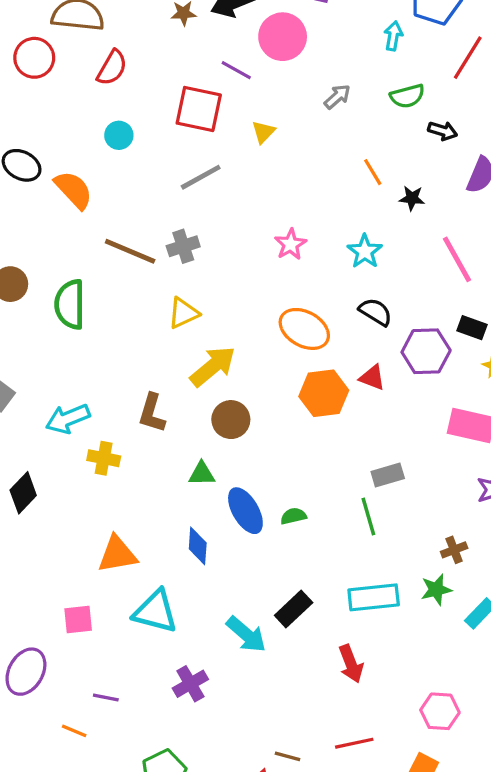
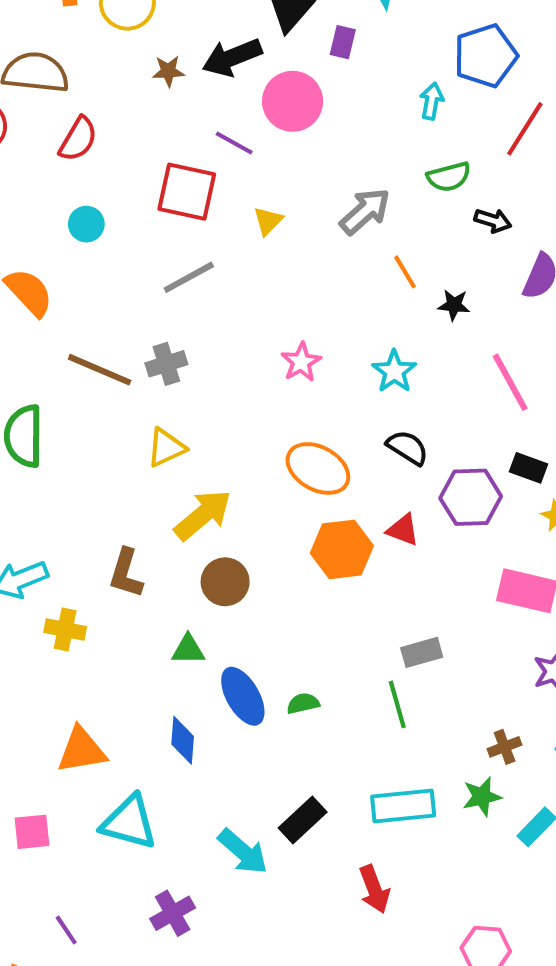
gray arrow: (337, 97) -> (365, 211), moved, size x1.5
purple line: (106, 698) -> (66, 930), turned 45

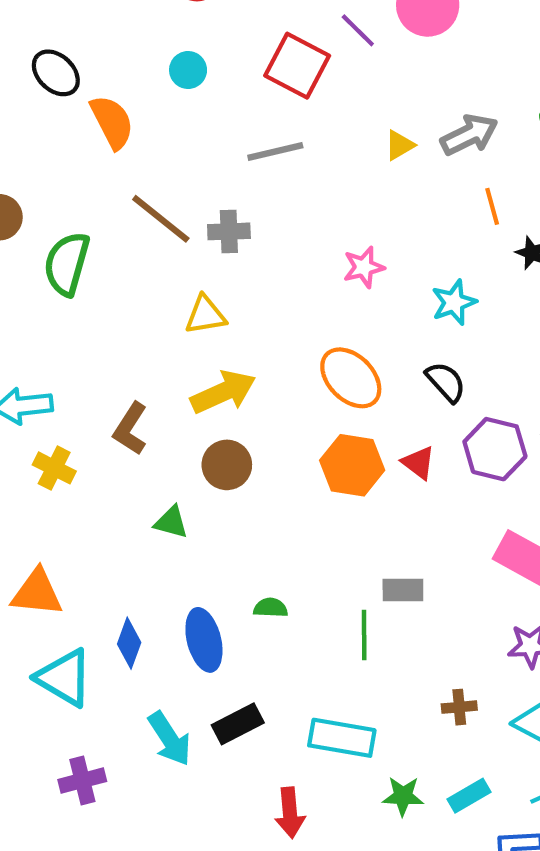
yellow triangle: (268, 221) -> (400, 145), moved
blue ellipse: (243, 696) -> (204, 640), moved
blue diamond: (183, 740) -> (129, 643), moved
green star: (482, 797) -> (403, 796), moved

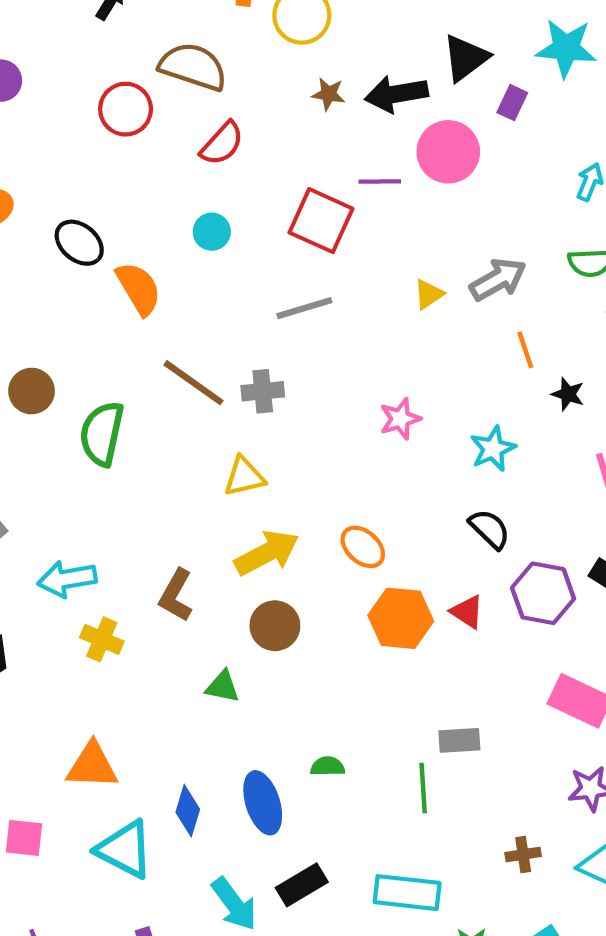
purple line: (358, 30) -> (380, 181), turned -42
orange ellipse: (351, 378) -> (363, 547), moved, size x0.7

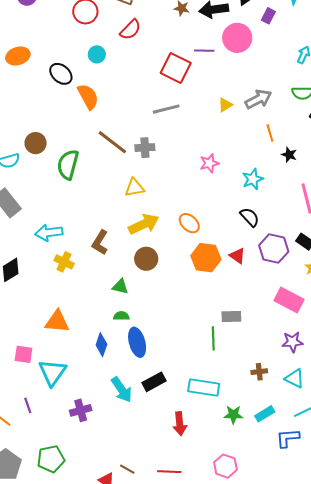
cyan circle: (212, 232) -> (97, 54), moved
green semicircle: (328, 766) -> (121, 316), moved
cyan triangle: (125, 849) -> (52, 372), moved, turned 36

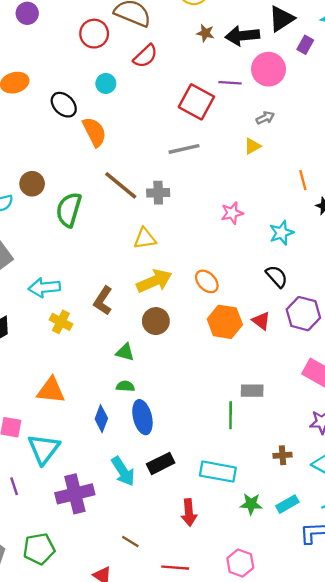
gray arrow: (258, 99) -> (265, 118), moved, size x0.6
purple cross: (81, 410) -> (75, 494), size x1.5
brown line: (127, 469) -> (130, 542), moved

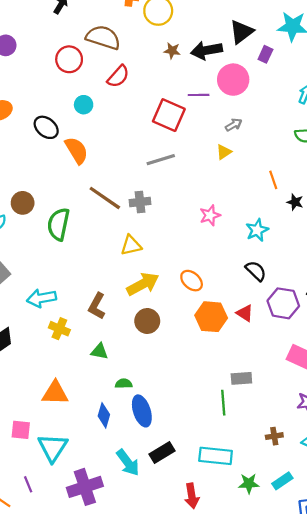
green triangle: (125, 352) -> (99, 351), moved

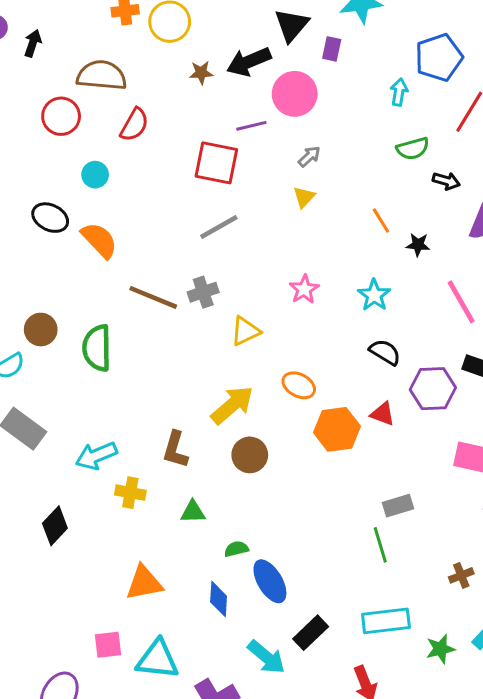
yellow triangle: (131, 245) -> (245, 331), moved
cyan triangle: (53, 448) -> (158, 659), turned -44

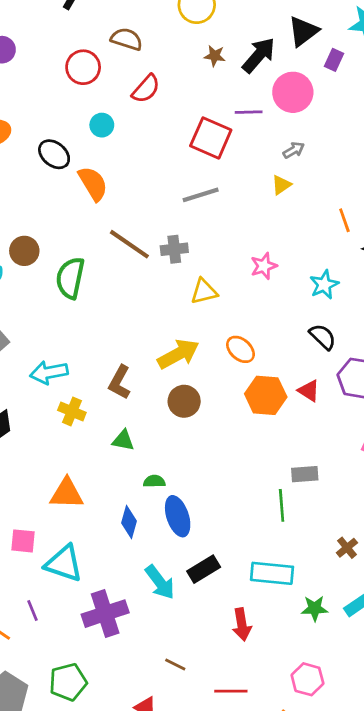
black arrow: (249, 62) -> (259, 55), turned 141
brown semicircle: (102, 75) -> (127, 39), size x0.7
brown cross: (461, 575) -> (347, 548), turned -30

